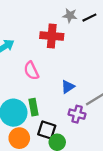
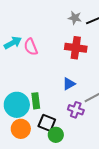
red cross: (52, 36) -> (76, 48), moved
pink semicircle: (31, 71) -> (31, 47), moved

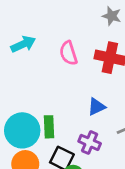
pink semicircle: (31, 47) -> (68, 53), moved
purple cross: (76, 110) -> (90, 142), moved

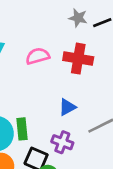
pink semicircle: (68, 53) -> (38, 56), turned 95

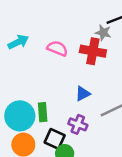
gray star: (78, 18) -> (103, 33), moved
pink semicircle: (38, 56) -> (57, 48), turned 36

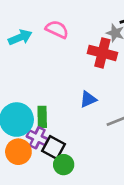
pink semicircle: (57, 48) -> (57, 29), moved
purple cross: (78, 124) -> (37, 138), moved

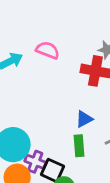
green rectangle: (42, 117) -> (79, 146), moved

